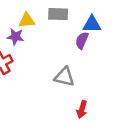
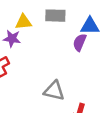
gray triangle: (64, 77) -> (54, 91), moved

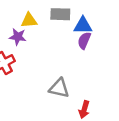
blue triangle: (90, 26) -> (83, 25), moved

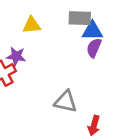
gray rectangle: (60, 14) -> (80, 18), moved
purple star: (18, 37) -> (16, 56), moved

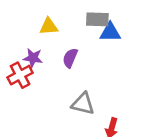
purple semicircle: (94, 48) -> (70, 58), moved

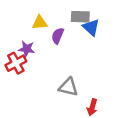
blue triangle: (110, 32) -> (91, 27), turned 42
purple semicircle: (70, 58) -> (58, 36), moved

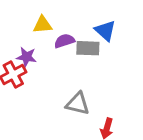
gray rectangle: (80, 17) -> (88, 48), moved
purple semicircle: (58, 36) -> (64, 41), turned 49

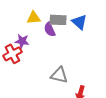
purple semicircle: (64, 41) -> (50, 29), turned -96
gray rectangle: (88, 48) -> (58, 20), moved

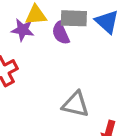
purple star: (22, 41) -> (23, 30), moved

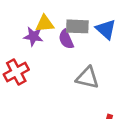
gray triangle: (76, 104) -> (87, 78), moved

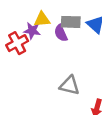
red cross: (16, 72) -> (17, 43), moved
gray triangle: (87, 78) -> (69, 85), moved

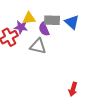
gray triangle: (69, 85) -> (38, 46), moved

